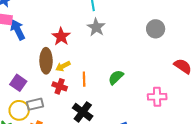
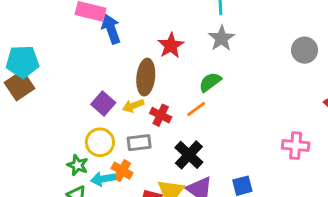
yellow arrow: (63, 66) -> (133, 106), moved
green semicircle: (116, 77) -> (210, 82), moved
orange line: (84, 79) -> (196, 109), turned 48
gray rectangle: (35, 104) -> (139, 143), moved

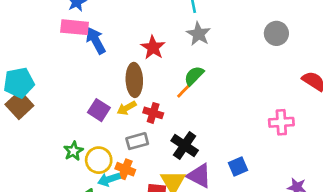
orange line: (196, 109) -> (185, 90), moved
yellow circle: (100, 142) -> (99, 160), moved
green star: (77, 165) -> (73, 151), moved, turned 30

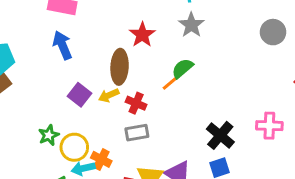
blue arrow: (96, 41) -> (62, 45), moved
gray rectangle: (137, 141) -> (137, 133), moved
black cross: (185, 145) -> (220, 135), moved

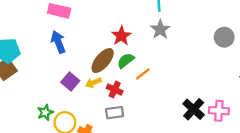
brown ellipse: (120, 67) -> (103, 60), turned 35
green semicircle: (182, 68) -> (126, 61), moved
black cross: (220, 135) -> (194, 109), moved

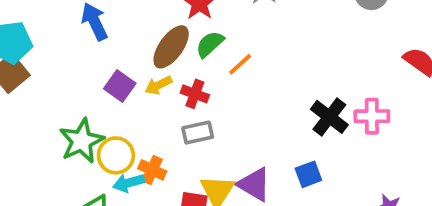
green star: (45, 112) -> (82, 141), size x1.6

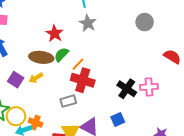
brown ellipse: (171, 47) -> (41, 57), turned 65
red cross: (195, 94) -> (83, 80), moved, size x1.6
gray rectangle: (198, 133) -> (68, 101), moved

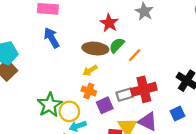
purple square: (16, 80) -> (105, 105), moved, turned 35
red cross: (83, 80) -> (144, 89), moved, turned -30
orange cross: (35, 123) -> (89, 91), moved

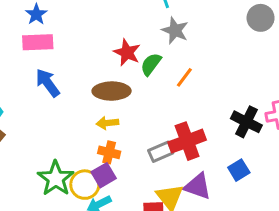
green semicircle: (117, 45) -> (151, 64), moved
orange line: (135, 55) -> (184, 77), moved
yellow arrow: (90, 70) -> (107, 123), turned 32
purple square: (105, 105) -> (104, 175), moved

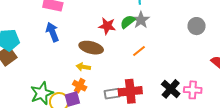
red star: (127, 52) -> (107, 26), turned -30
green semicircle: (151, 64) -> (128, 22), moved

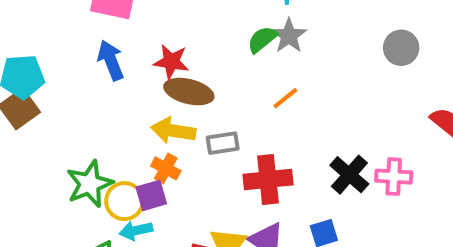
red star: (107, 26) -> (171, 62), moved
yellow arrow: (83, 67) -> (173, 131), size x1.5
gray rectangle: (112, 94) -> (223, 143), moved

